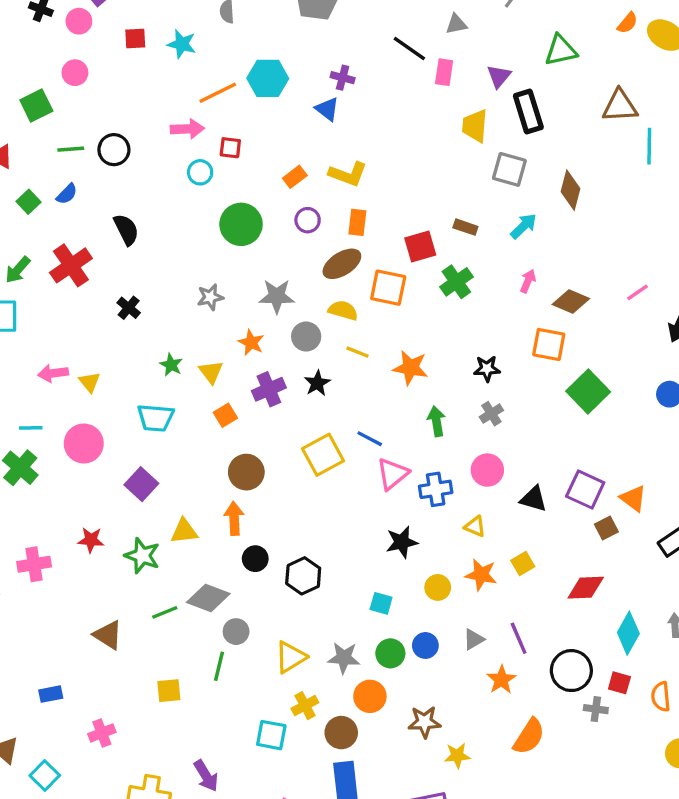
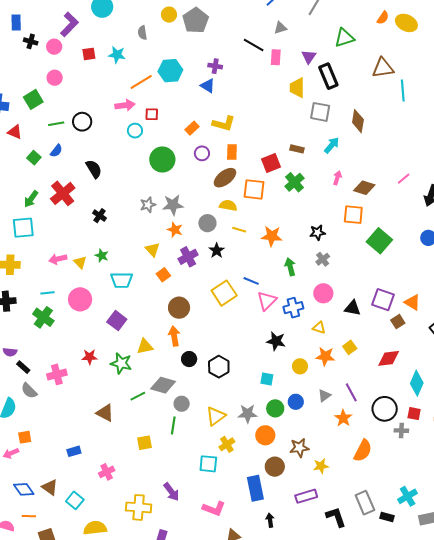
gray star: (277, 296) -> (173, 205), moved
green star: (171, 365) -> (102, 256), moved
black star: (402, 542) -> (276, 341), turned 30
brown circle: (341, 733) -> (275, 467), moved

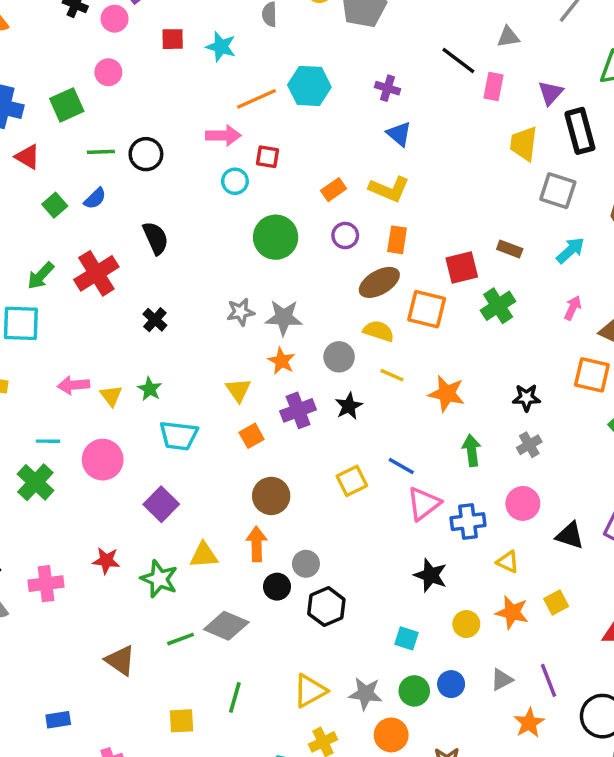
blue triangle: (208, 86) -> (399, 134), moved
yellow square: (224, 293) -> (352, 481), size x0.7
gray circle: (182, 404) -> (306, 564), moved

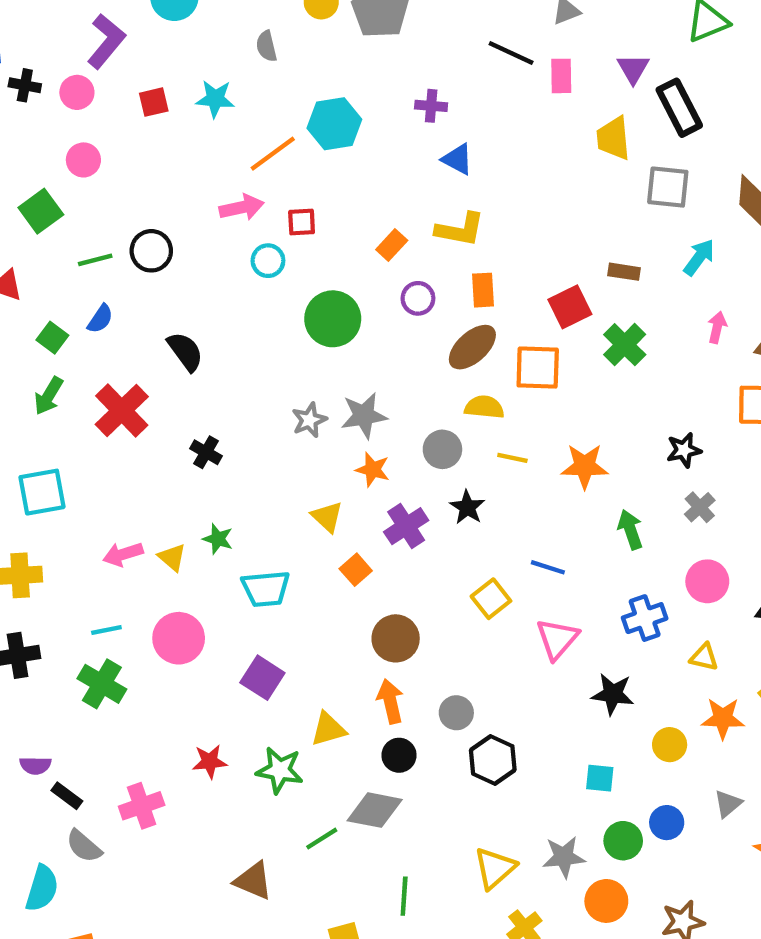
green arrow: (41, 276) -> (49, 396), moved
pink triangle: (424, 504) -> (557, 639), moved
black circle: (277, 587) -> (399, 755), moved

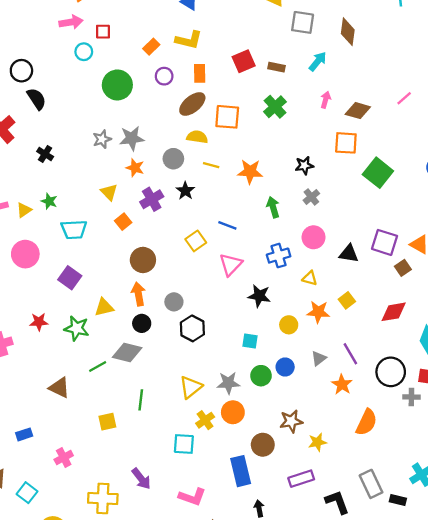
black circle: (151, 251) -> (21, 71), moved
red square: (570, 307) -> (244, 61), moved
yellow triangle: (172, 557) -> (24, 210), turned 42
orange circle: (606, 901) -> (233, 412), moved

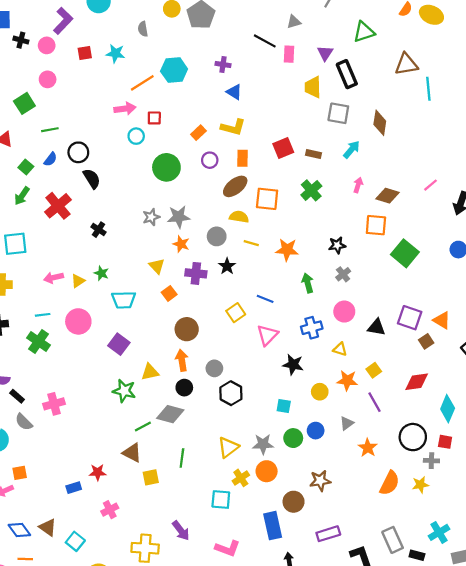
purple cross: (152, 199) -> (196, 273), turned 35
red star: (39, 322) -> (98, 472), moved
purple line: (350, 354) -> (374, 402), moved
brown triangle: (59, 388) -> (132, 453), moved
yellow star: (317, 442) -> (420, 485), moved

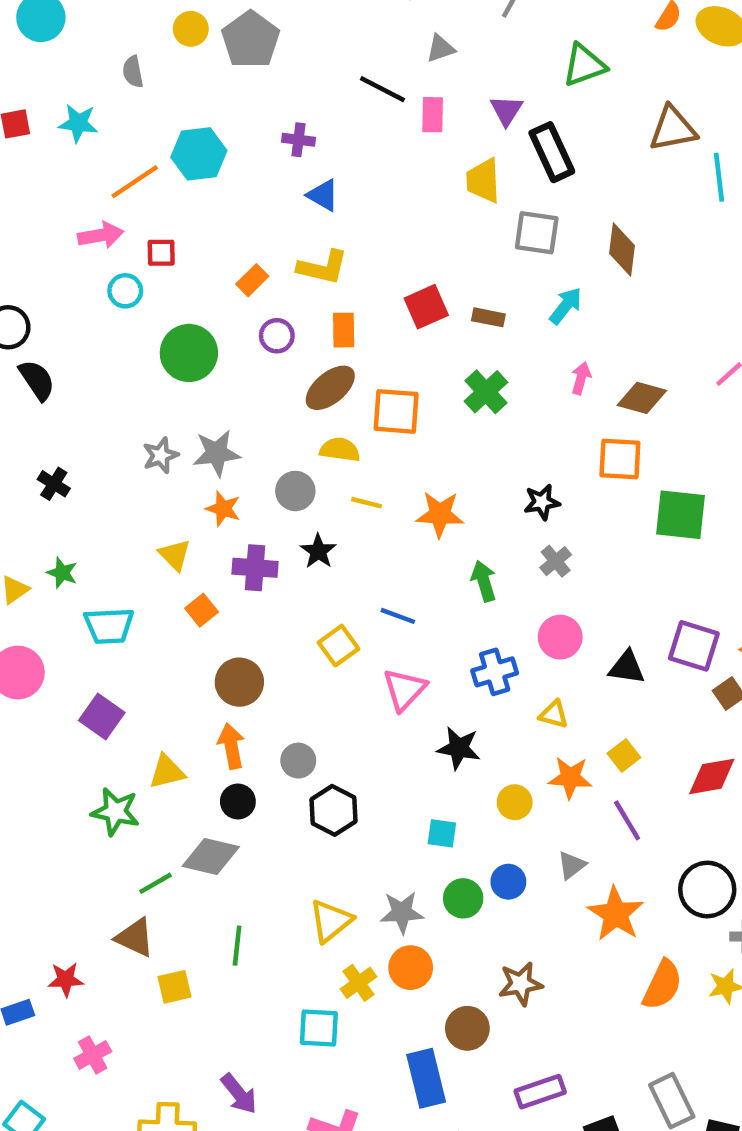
green square: (405, 253) -> (681, 515), turned -32
orange star: (368, 448) -> (616, 914), size x1.4

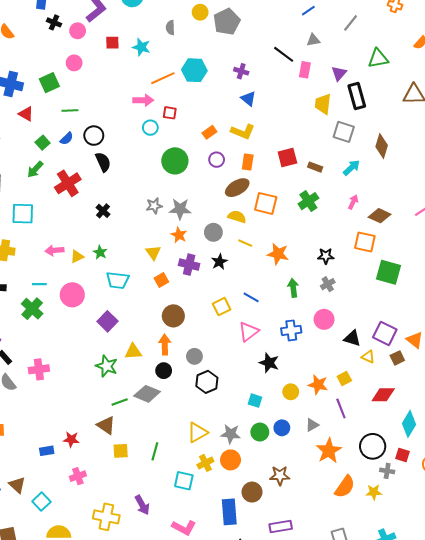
yellow triangle: (554, 714) -> (368, 357), moved
green line: (237, 946) -> (155, 451), moved

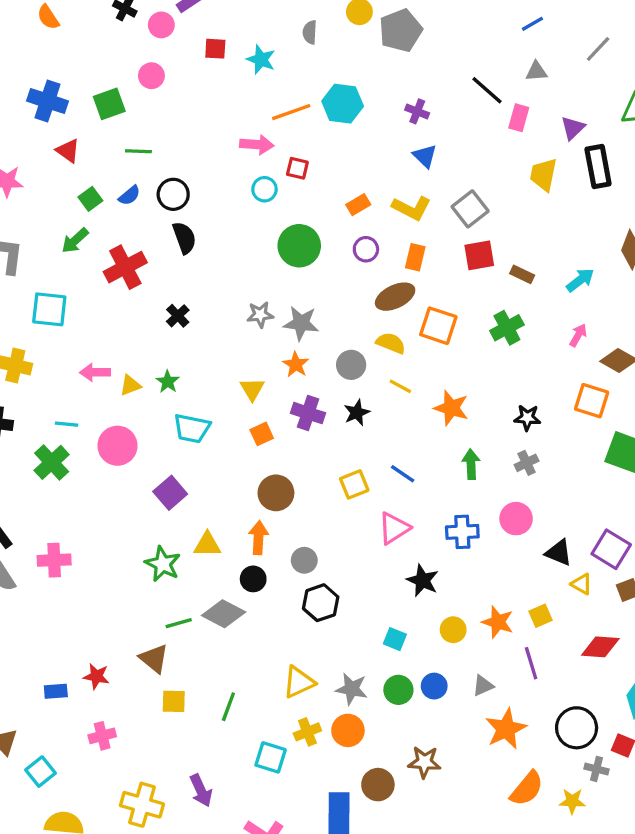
gray square: (344, 132) -> (470, 209), moved, turned 30

